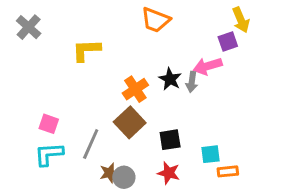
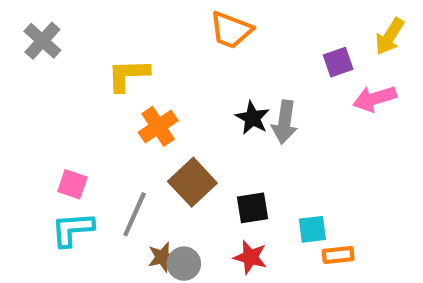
yellow arrow: (241, 20) -> (390, 36), moved, turned 55
pink arrow: (208, 66) -> (375, 99), moved
gray arrow: (192, 82) -> (285, 122), size x1.4
orange cross: (135, 89) -> (158, 126), moved

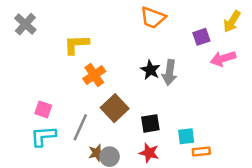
orange trapezoid: (231, 30) -> (153, 18), moved

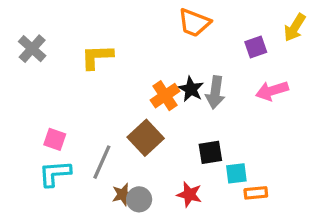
gray cross: (25, 24) -> (32, 49), moved
pink arrow: (223, 58) -> (272, 91), moved
orange cross: (94, 75) -> (165, 96), moved
black square: (150, 123) -> (210, 152), moved

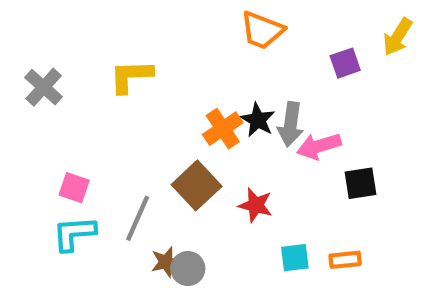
gray cross: (32, 49) -> (44, 87), moved
pink arrow: (272, 91) -> (319, 146), moved
black square: (210, 152) -> (360, 183), moved
cyan square: (236, 173) -> (295, 258), moved
red star: (189, 194) -> (256, 205), moved

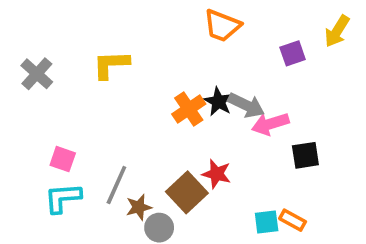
gray arrow: (291, 124) -> (246, 105), turned -72
brown square: (197, 185) -> (187, 192), moved
cyan square: (295, 258) -> (267, 222), moved
orange rectangle: (345, 260) -> (293, 220), turned 35
brown star: (166, 262) -> (139, 207), moved

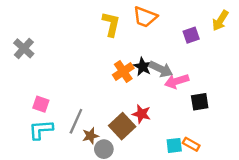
yellow L-shape: (111, 64) -> (111, 24), moved, turned 105

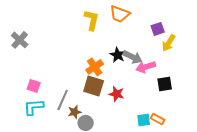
yellow arrow: (220, 21) -> (169, 43), moved
orange cross: (123, 71) -> (95, 67), moved
brown square: (122, 126) -> (94, 86), moved, turned -30

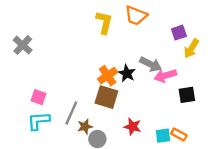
black star: (118, 55) -> (127, 73), moved
red star: (117, 94) -> (132, 127), moved

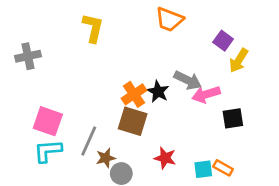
yellow L-shape: (104, 22) -> (93, 28), moved
purple square: (179, 33) -> (223, 41), turned -35
gray cross: (23, 45) -> (28, 56), turned 36
pink square: (39, 97) -> (48, 121), size x1.5

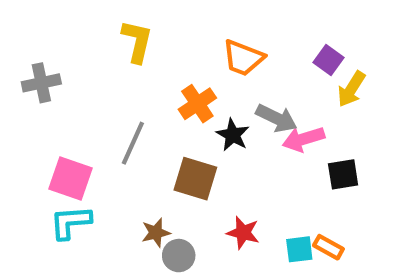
orange trapezoid: (169, 19) -> (243, 58), moved
orange cross: (134, 94) -> (197, 104), moved
gray line: (89, 141) -> (133, 143), moved

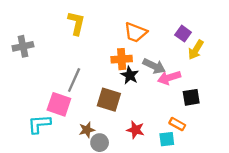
orange cross: (197, 104) -> (122, 59), moved, turned 30
pink square: (70, 179) -> (59, 104), moved
orange rectangle: (328, 247) -> (177, 124), moved

